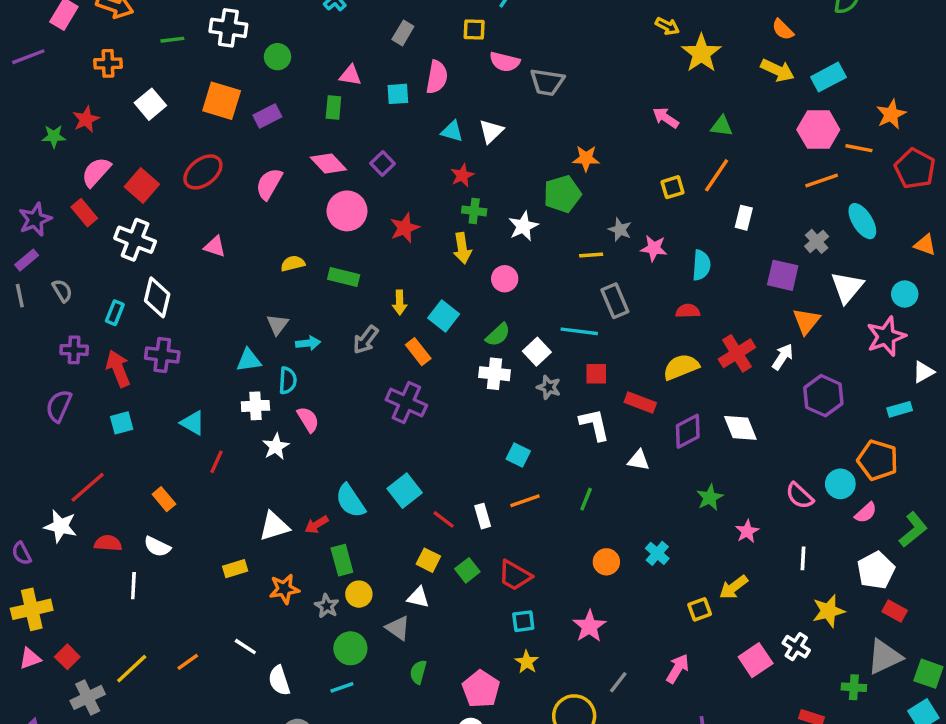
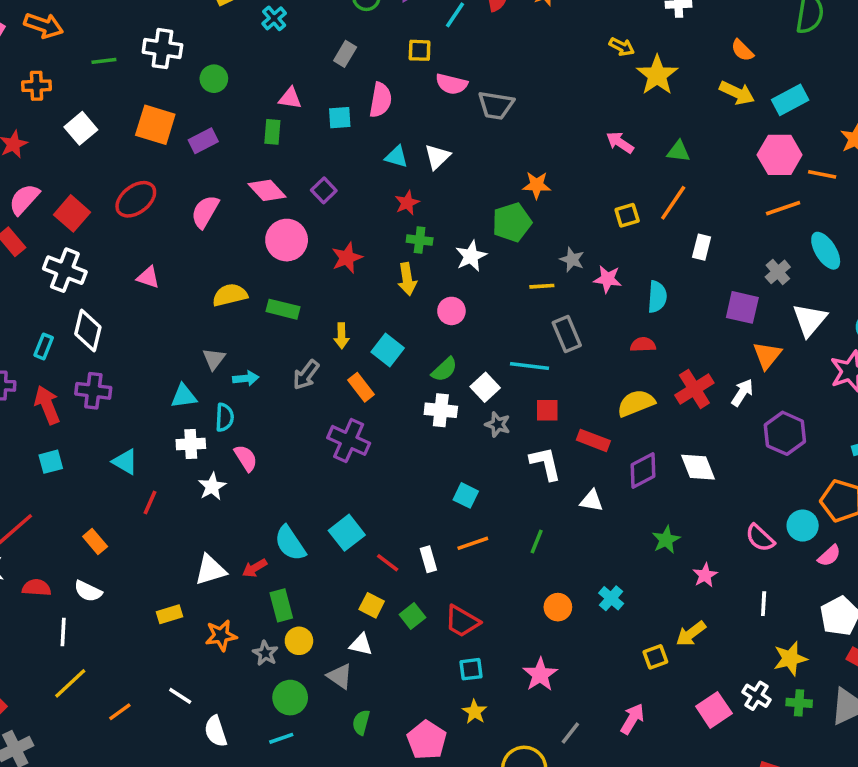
yellow semicircle: (293, 263) -> (230, 295), size x1.4
yellow line: (132, 669) -> (70, 683), moved
green cross: (854, 687) -> (799, 703), moved

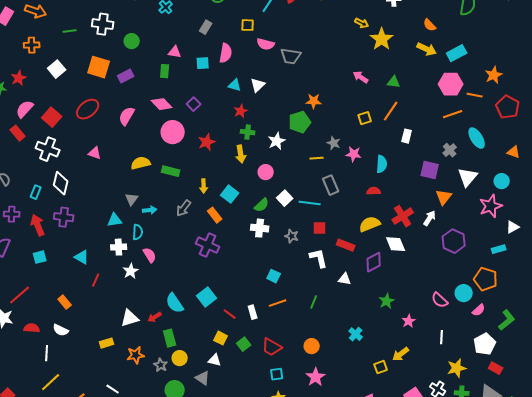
white square: (485, 387) -> (285, 198), moved
white diamond: (698, 467) -> (396, 244), moved
orange circle: (558, 607) -> (312, 346), moved

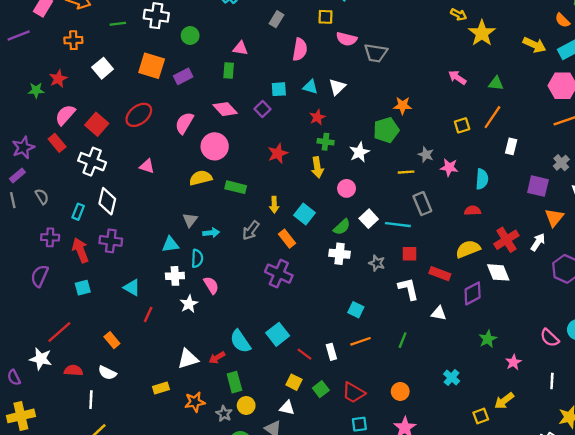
orange semicircle: (430, 25) -> (562, 20), moved
cyan square: (203, 63) -> (279, 89), moved
pink circle: (173, 132) -> (215, 146), moved

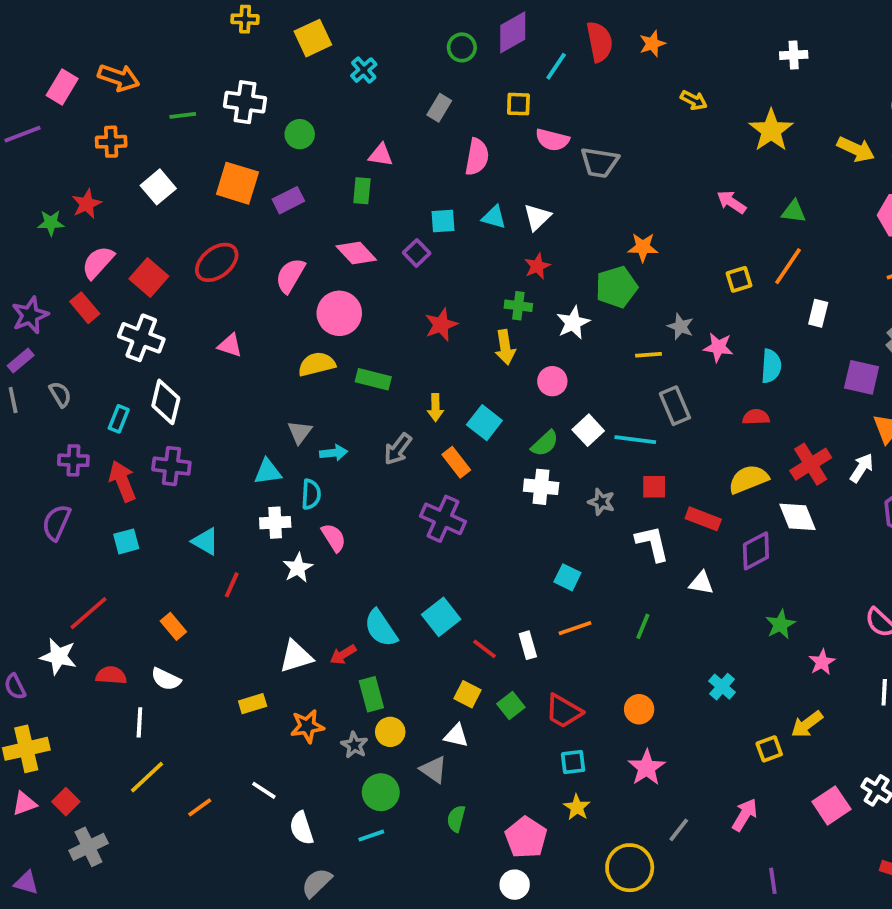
yellow arrow: (459, 14) -> (694, 100), moved
red star: (317, 117) -> (537, 266), moved

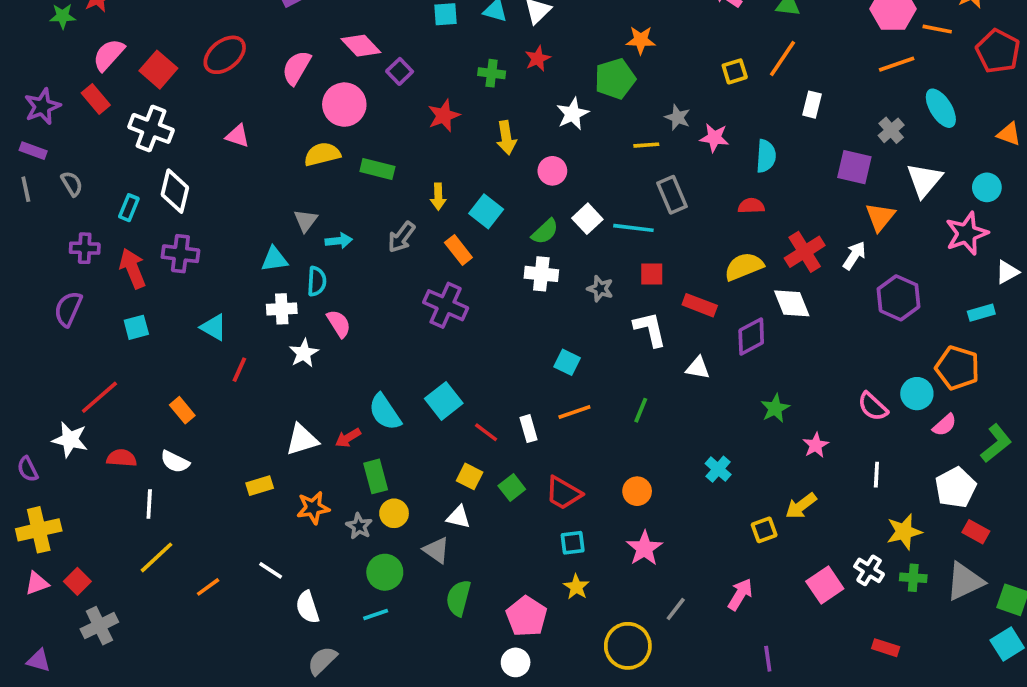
purple square: (417, 253) -> (400, 71), moved
green cross: (518, 306) -> (492, 73), moved
purple rectangle: (21, 360) -> (33, 151), turned 60
green semicircle: (456, 819) -> (458, 598), size x1.4

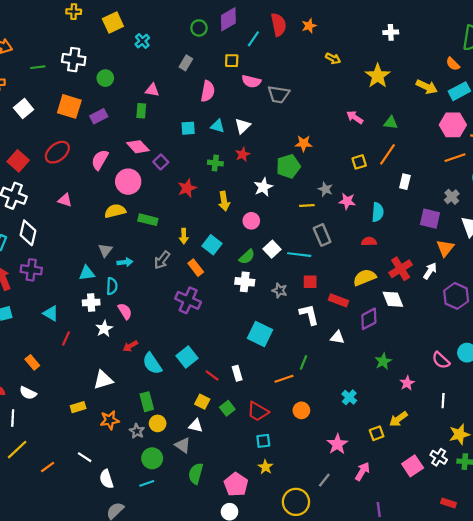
cyan square: (567, 362) -> (260, 334), size x1.6
orange line: (574, 412) -> (284, 379), moved
red arrow: (348, 438) -> (130, 346), moved
pink star: (644, 548) -> (337, 444), moved

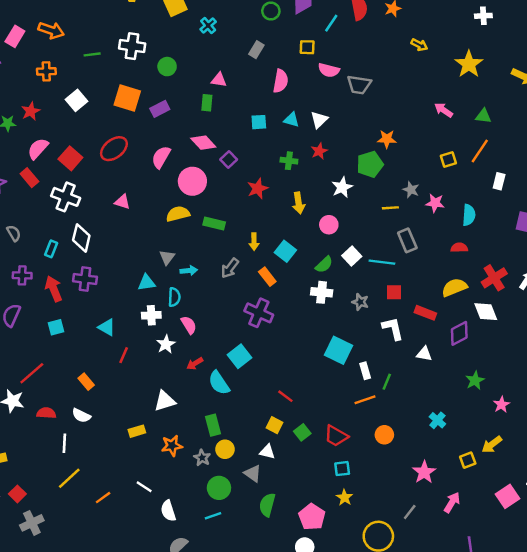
cyan square: (187, 357) -> (239, 356), moved
white rectangle: (237, 373) -> (365, 371), moved

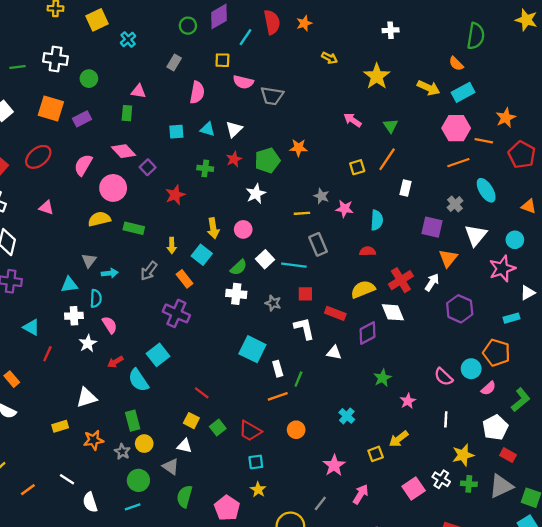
green triangle: (483, 116) -> (391, 126), turned 49
green pentagon: (370, 164) -> (267, 160), moved
yellow arrow: (299, 203) -> (213, 228), moved

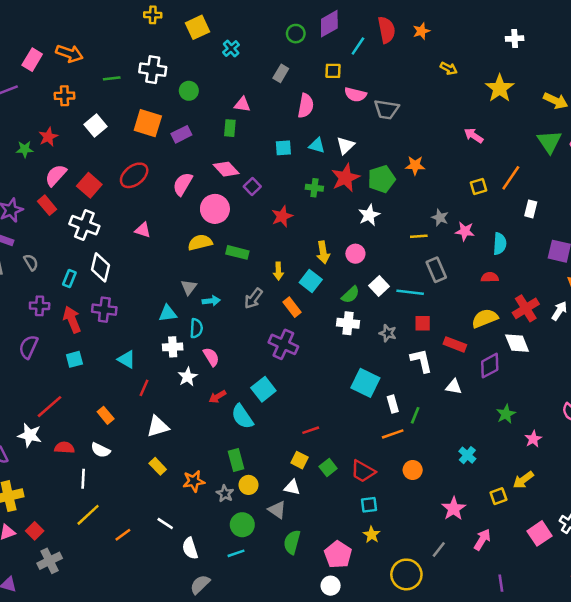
green triangle: (391, 126) -> (549, 142), moved, size x1.5
red star: (234, 159) -> (345, 178), size x1.6
red line: (202, 393) -> (311, 430), turned -56
white triangle: (87, 397) -> (158, 426), moved
yellow rectangle: (60, 426) -> (158, 466), turned 63

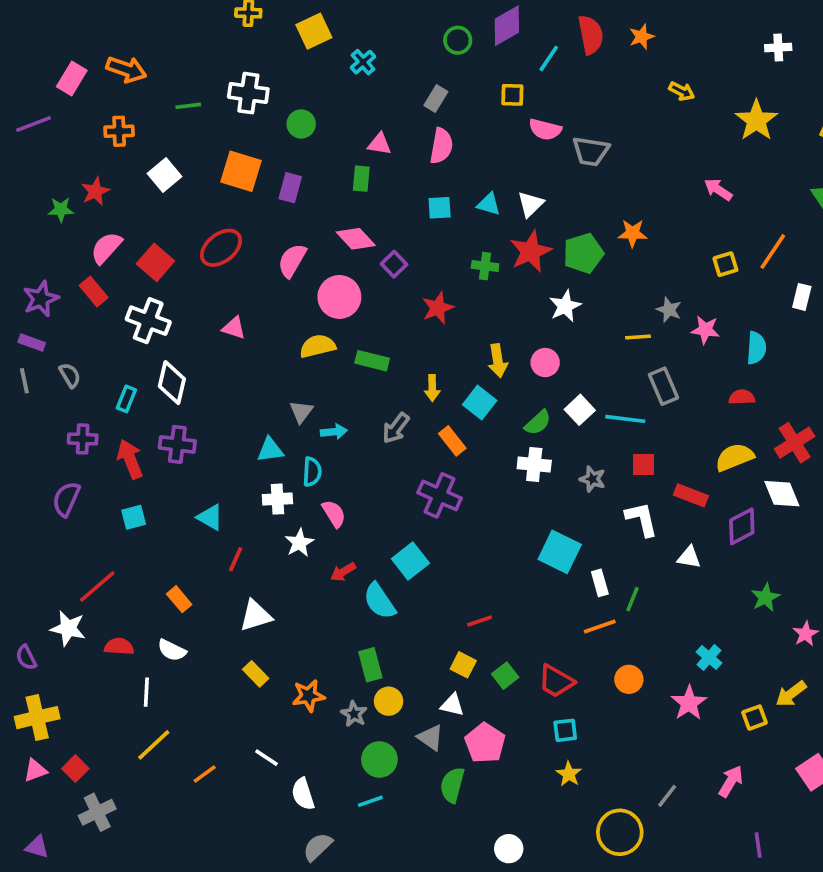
pink semicircle: (306, 106) -> (441, 146), moved
purple rectangle: (181, 134) -> (290, 188), turned -48
pink star: (454, 509) -> (689, 703), moved
pink pentagon: (338, 555) -> (485, 743), moved

